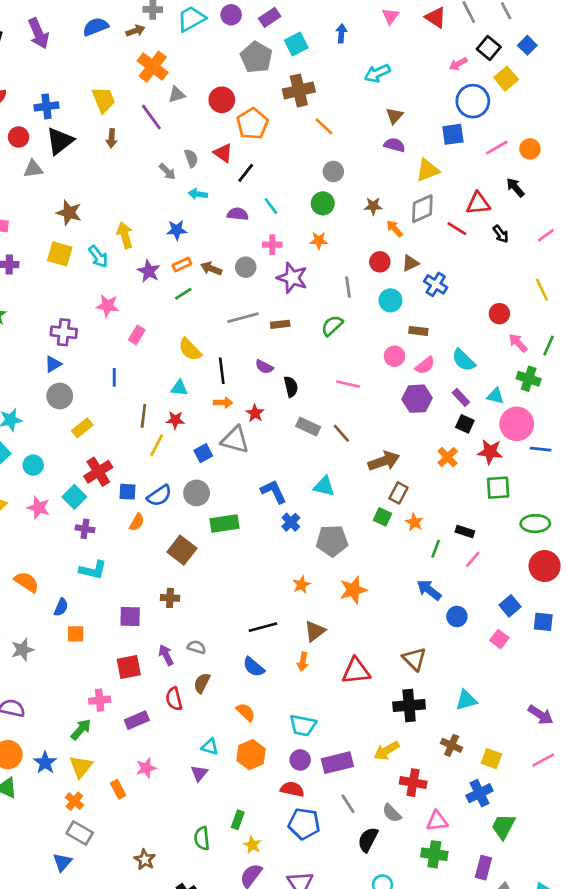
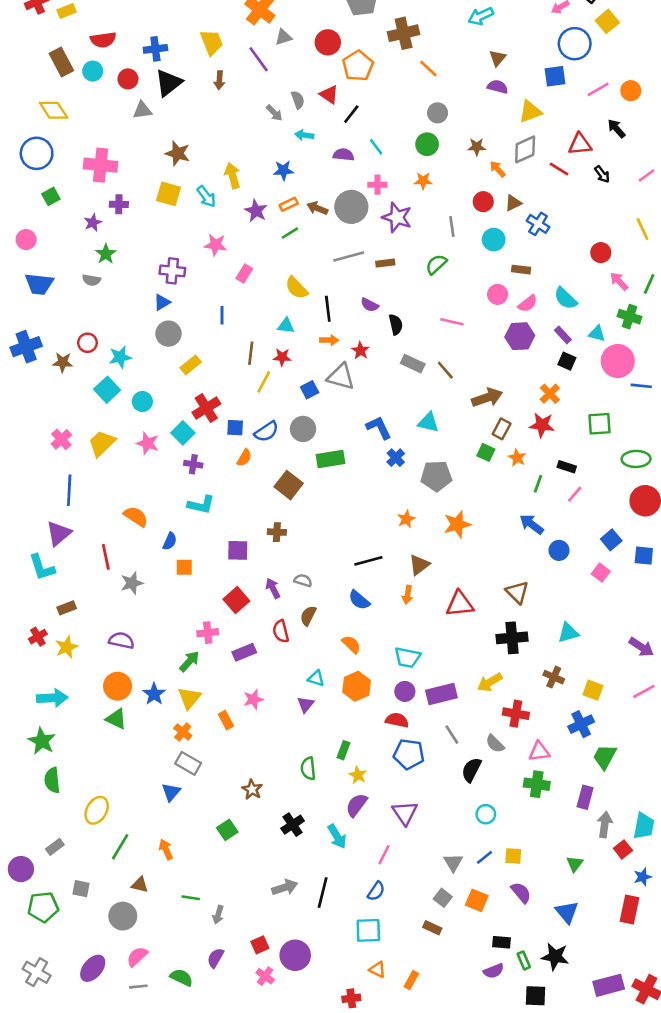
gray circle: (246, 267) -> (351, 207), size x1.6
red star: (490, 452) -> (542, 425), moved
red square: (129, 667) -> (236, 600), turned -30

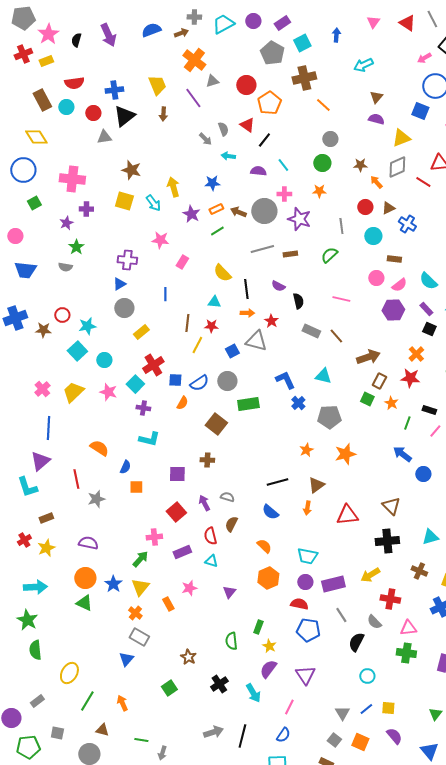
blue square: (555, 76) -> (420, 111), turned 30
cyan triangle: (316, 678) -> (211, 561), moved

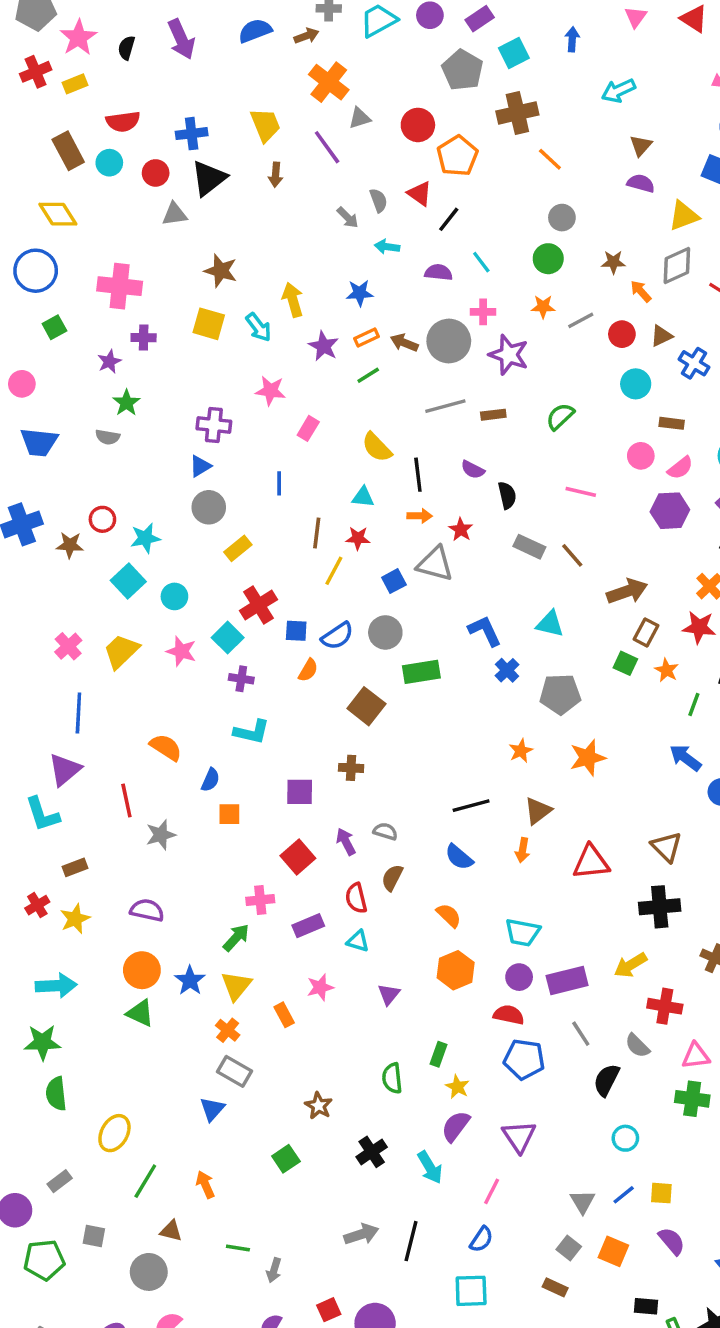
gray line: (341, 226) -> (581, 320), moved, turned 70
green star: (27, 620) -> (42, 1042), turned -30

